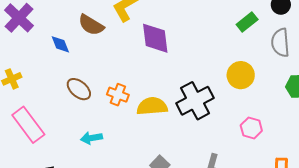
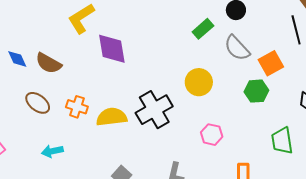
brown semicircle: (91, 25) -> (49, 63), moved
gray semicircle: (280, 43) -> (237, 48), turned -36

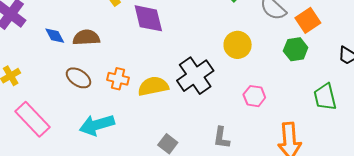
brown semicircle: (49, 63) -> (86, 38), turned 152
cyan arrow: (52, 151) -> (97, 125), size x1.6

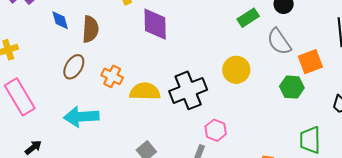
brown semicircle: (86, 38) -> (90, 29), turned 84
brown ellipse: (78, 78) -> (74, 67), turned 75
pink hexagon: (254, 96) -> (216, 130), moved

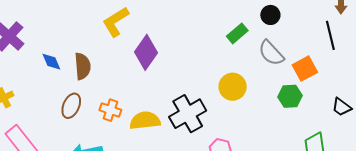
purple diamond: (155, 24) -> (146, 52), turned 44

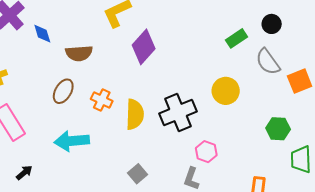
blue diamond: (51, 62) -> (42, 34), moved
brown semicircle: (83, 66) -> (79, 53), turned 84
green hexagon: (290, 96) -> (278, 129), moved
yellow semicircle: (145, 121) -> (135, 114), turned 92

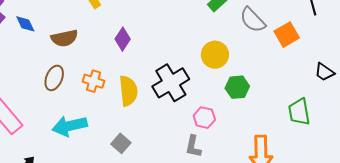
purple diamond: (144, 47) -> (123, 39), moved, size x0.7
green hexagon: (278, 129) -> (237, 87), moved
gray square: (138, 174) -> (121, 143), moved

